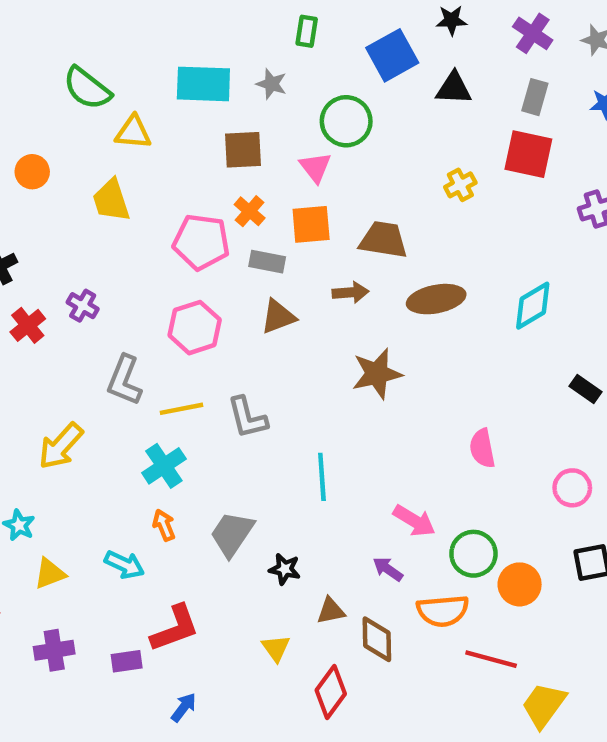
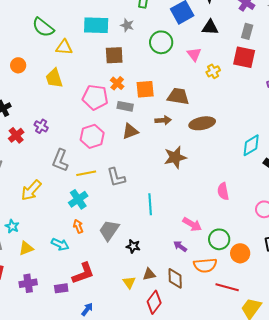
pink triangle: (315, 167) -> (194, 54), moved
cyan diamond: (533, 306) -> (251, 145), moved
brown triangle: (331, 611) -> (149, 274), moved

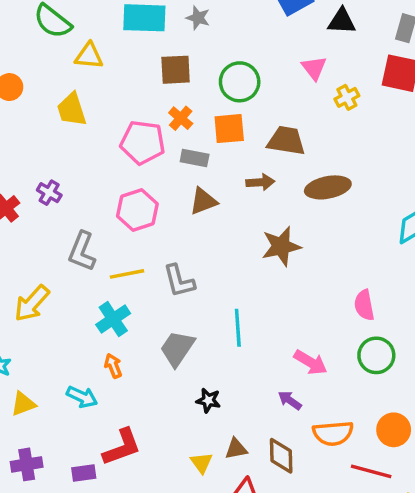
green circle: (161, 42) -> (240, 82), moved
gray trapezoid: (109, 230) -> (177, 348), moved
green circle: (219, 239) -> (376, 355), moved
orange circle: (240, 253) -> (394, 430), moved

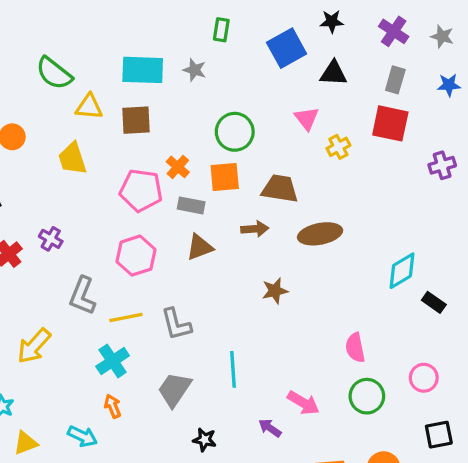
brown square: (176, 70) -> (136, 120), moved
brown star: (281, 246) -> (275, 291), size x0.7
purple arrow: (290, 400) -> (270, 428), moved

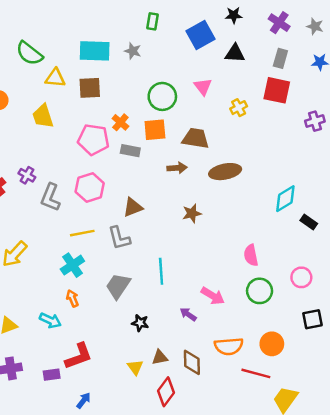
pink triangle: (307, 118) -> (203, 87), moved
brown triangle: (200, 247) -> (133, 207), moved
gray L-shape: (82, 296) -> (50, 197), moved

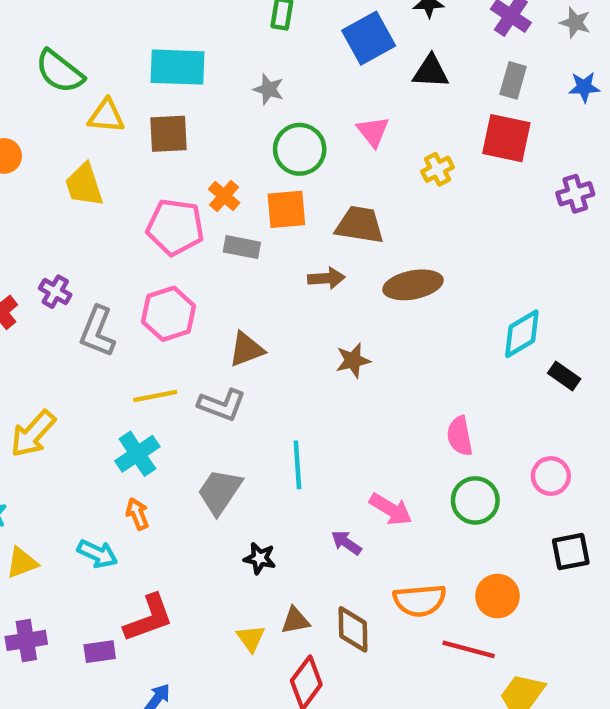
gray star: (133, 51) -> (269, 89), moved
gray L-shape: (119, 238) -> (222, 405), turned -55

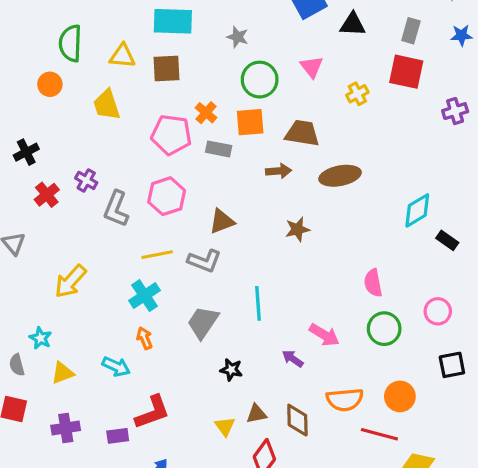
green semicircle: (60, 72) -> (70, 43), moved, turned 54

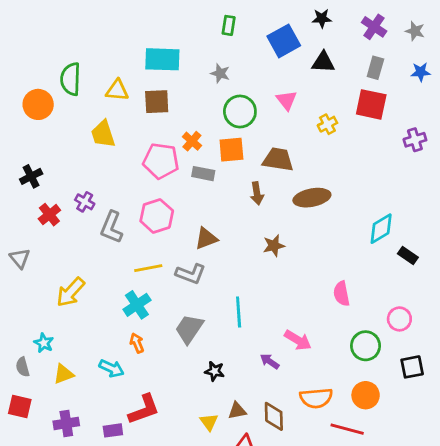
orange circle: (50, 84) -> (38, 104), moved, size x1.4
brown arrow: (279, 171) -> (257, 193), turned 85
green circle: (384, 329) -> (366, 346), moved

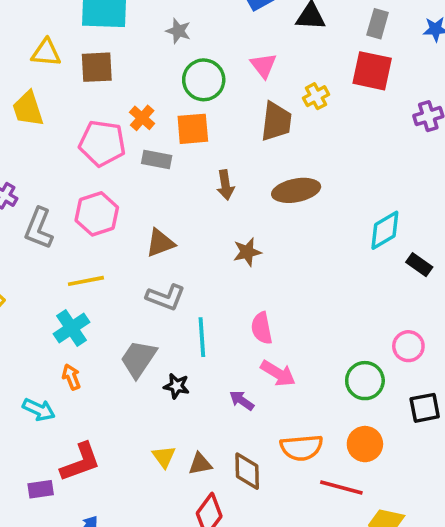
brown trapezoid: (278, 159) -> (276, 122), moved, turned 88
gray L-shape: (191, 274) -> (166, 297), moved
pink semicircle: (342, 294) -> (262, 328), moved
black star: (215, 371) -> (177, 386), moved
yellow triangle: (209, 422) -> (164, 457), moved

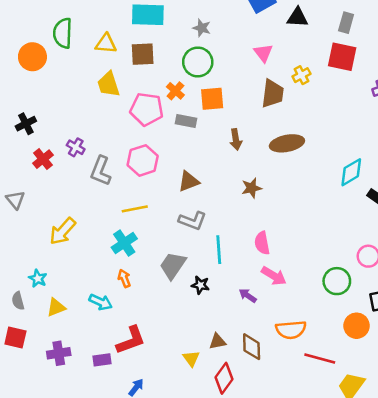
green circle: (204, 80) -> (198, 62), moved
yellow trapezoid: (28, 109) -> (109, 84), moved
orange circle: (365, 444) -> (357, 326), moved
yellow triangle: (164, 457) -> (191, 359), moved

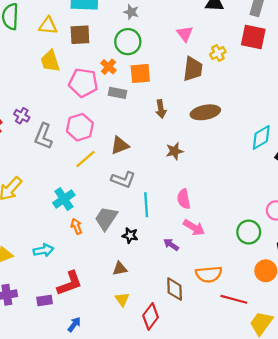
yellow line: (135, 209) -> (86, 159), moved, turned -30
orange arrow: (124, 278) -> (76, 226), moved
cyan arrow: (101, 302) -> (43, 250), turned -36
brown triangle: (217, 341) -> (120, 269), moved

